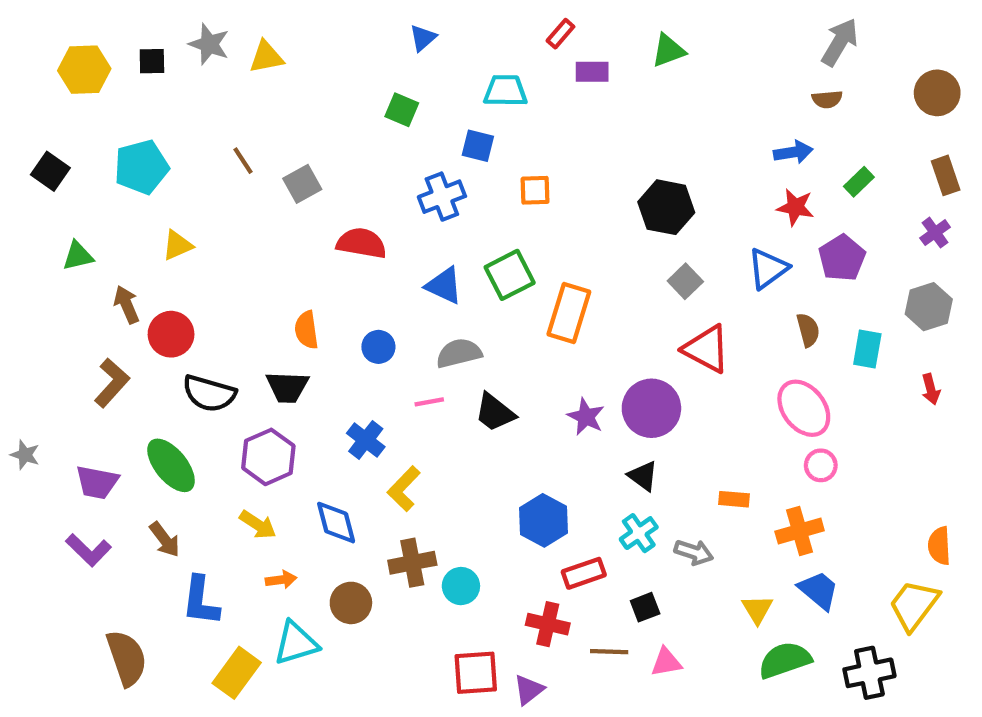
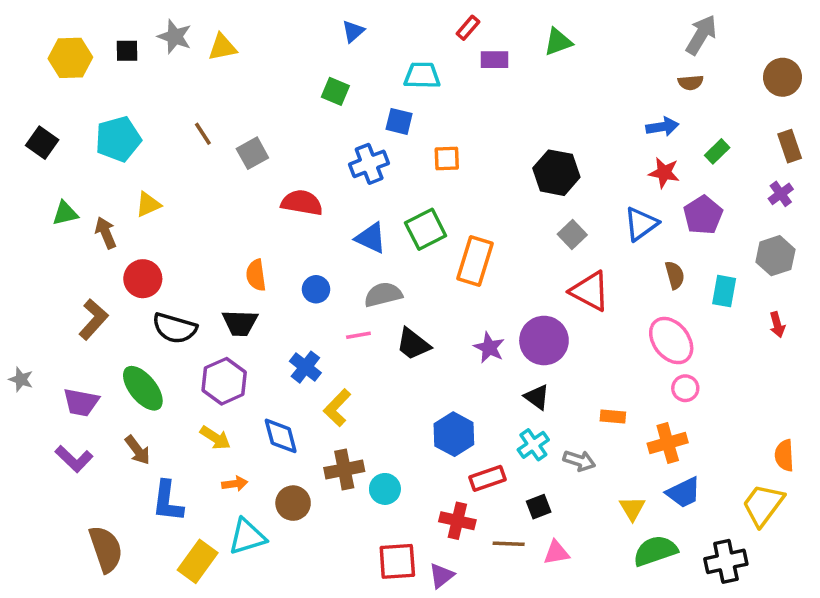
brown arrow: (127, 305) -> (106, 233), moved
blue trapezoid: (819, 590) -> (684, 492), turned 114

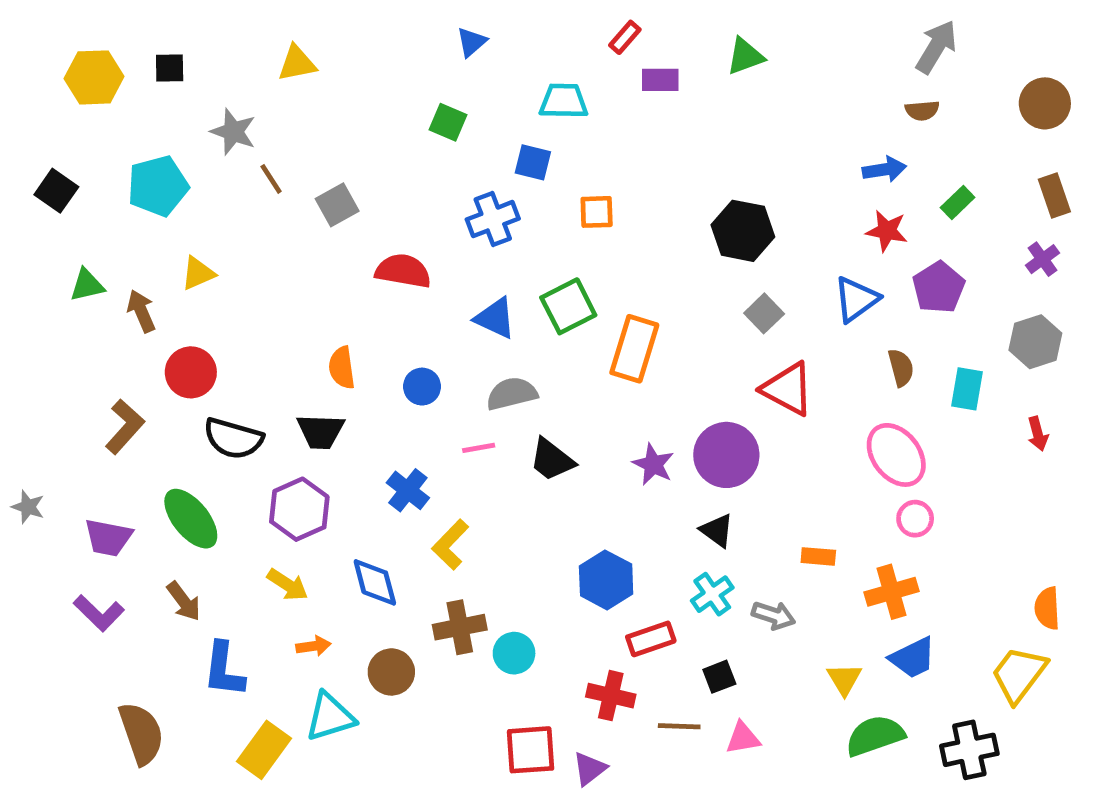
gray star: (175, 37) -> (233, 132), moved

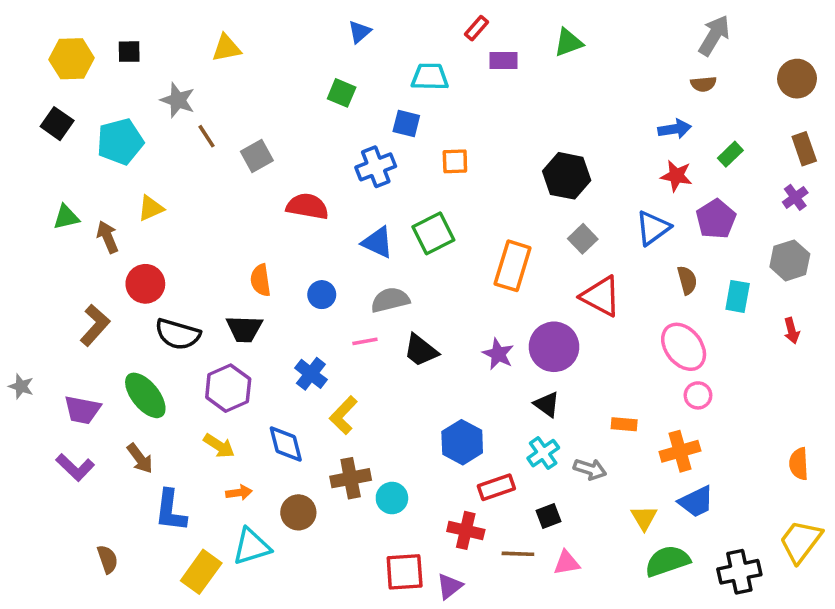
black square: (56, 191) -> (57, 124), moved
orange rectangle: (634, 349) -> (513, 266), moved
yellow trapezoid: (1019, 674) -> (801, 541), moved
brown semicircle: (141, 733) -> (108, 559), size x0.6

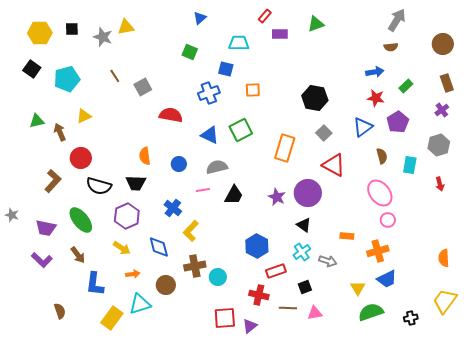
gray star: (178, 100) -> (103, 37), moved
black trapezoid: (421, 350) -> (234, 195), turned -100
black cross: (739, 572) -> (411, 318), size x0.6

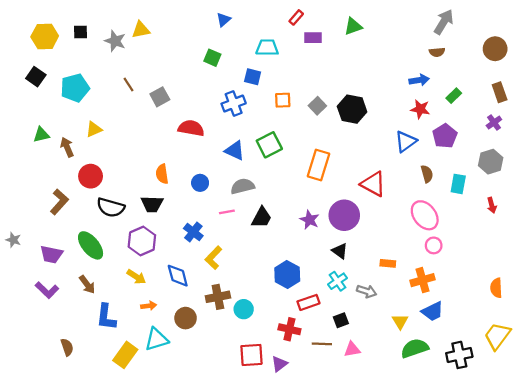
gray square: (324, 133) -> (317, 106), moved
black cross: (411, 318) -> (459, 355), size x1.6

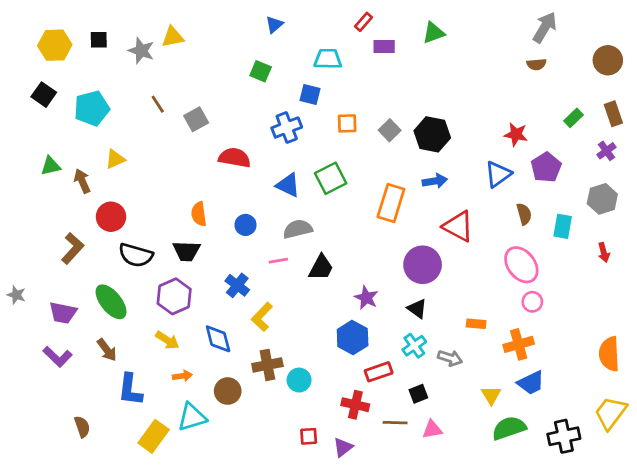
blue arrow: (419, 80) -> (435, 181), moved
green rectangle: (454, 96) -> (574, 118), moved
purple star: (310, 220) -> (366, 298), moved
orange semicircle: (496, 288) -> (609, 354), size x1.4
red square: (251, 355) -> (309, 436), size x0.6

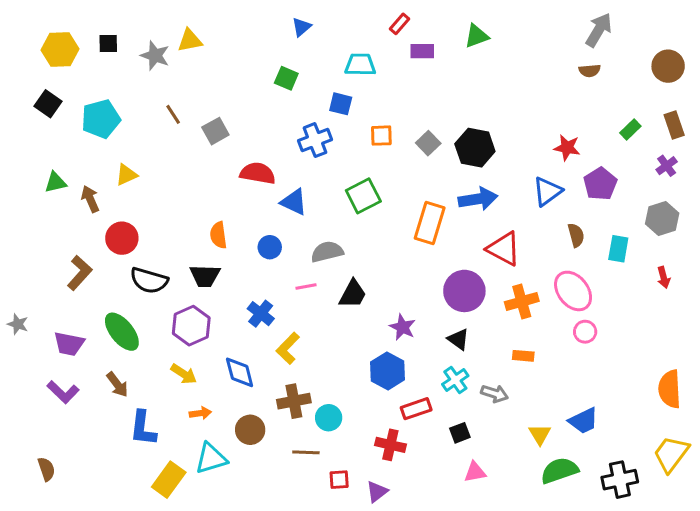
blue arrow: (435, 181) -> (478, 199), size x1.4
blue triangle: (288, 185) -> (294, 202), moved
orange cross: (519, 344) -> (522, 302), moved
brown line: (395, 423) -> (306, 452), moved
brown semicircle: (82, 427) -> (46, 469), moved

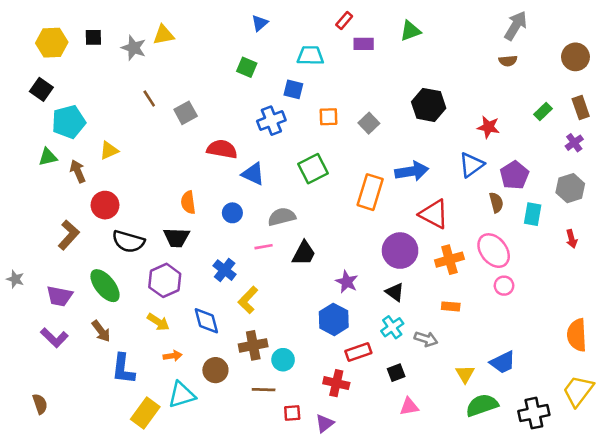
cyan pentagon: (101, 119) -> (69, 122), moved
black hexagon: (475, 148) -> (429, 105), moved
purple pentagon: (600, 184) -> (514, 175), moved

